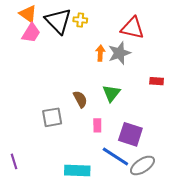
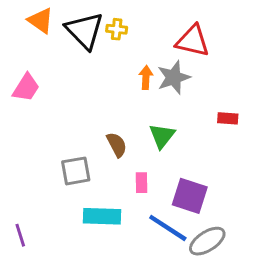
pink trapezoid: (31, 33) -> (26, 88), moved
cyan rectangle: (77, 171) -> (102, 216), moved

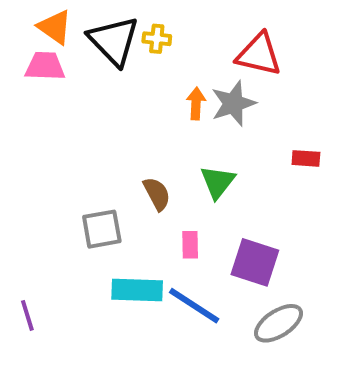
pink trapezoid: (26, 88) -> (45, 66), moved, turned -120
blue line: (168, 228) -> (194, 306), moved

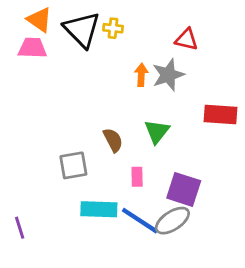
red triangle: (259, 54) -> (187, 40), size x0.7
red rectangle: (306, 158) -> (221, 114), size x1.6
gray ellipse: (278, 323) -> (172, 221), moved

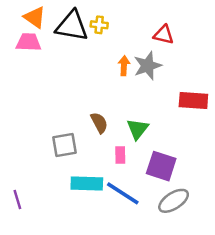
black triangle: (82, 30) -> (72, 26), turned -36
green triangle: (157, 131) -> (138, 129), moved
gray ellipse: (172, 221) -> (174, 201), moved

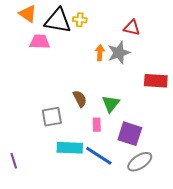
pink trapezoid: (29, 42) -> (40, 42), moved

